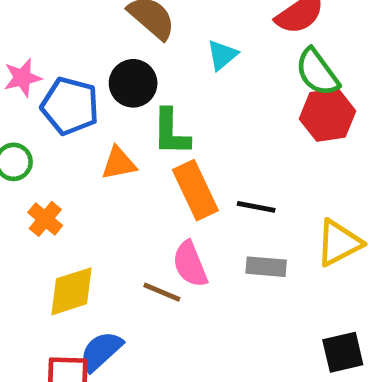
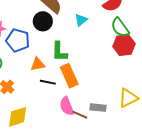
black circle: (133, 83) -> (43, 21), moved
black line: (256, 207) -> (48, 82), moved
brown line: (162, 292) -> (80, 115), moved

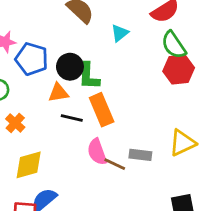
black circle: (43, 21) -> (70, 67), moved

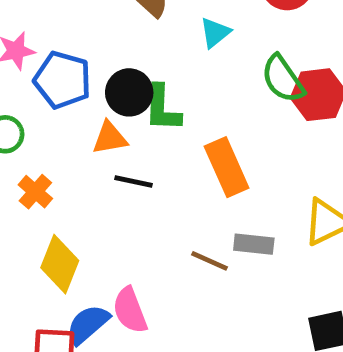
green semicircle: (174, 45) -> (283, 79), moved
orange rectangle: (102, 110) -> (227, 167), moved
pink semicircle: (97, 152) -> (130, 310), moved
yellow diamond: (29, 165) -> (60, 264), turned -52

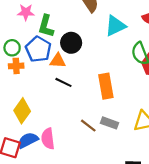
cyan triangle: (215, 33) -> (115, 26), size x1.5
blue pentagon: (63, 80) -> (38, 49), moved
green L-shape: (162, 108) -> (46, 26), moved
orange cross: (35, 192) -> (16, 66), moved, turned 32

